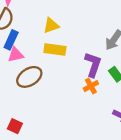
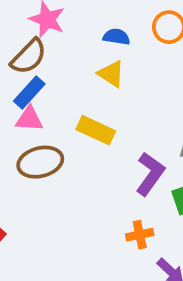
yellow triangle: (51, 26) -> (111, 74), moved, turned 35
orange cross: (91, 86) -> (140, 235), moved

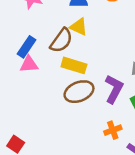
brown semicircle: (29, 57) -> (61, 41), moved
brown ellipse: (40, 162) -> (79, 92), moved

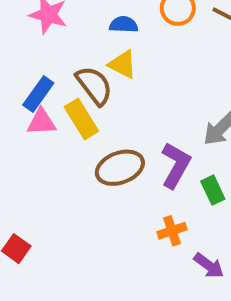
brown semicircle: (61, 41) -> (94, 85), turned -75
yellow rectangle: (74, 65) -> (81, 119), moved, turned 40

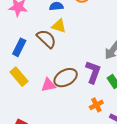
yellow rectangle: (81, 119) -> (19, 77), moved
pink triangle: (42, 122) -> (48, 85), moved

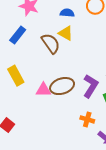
blue rectangle: (19, 47) -> (18, 35), moved
orange cross: (96, 105) -> (87, 119), turned 32

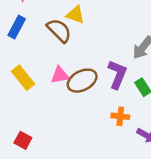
pink triangle: (43, 90) -> (60, 75), moved

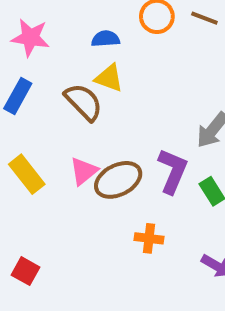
pink triangle: (60, 75) -> (84, 171), turned -30
orange cross: (120, 116) -> (149, 238), moved

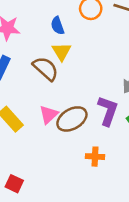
blue semicircle: (106, 39) -> (57, 26), turned -102
yellow triangle: (109, 78) -> (61, 52), turned 42

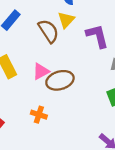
purple L-shape: (108, 111) -> (97, 36), moved, turned -48
orange cross: (95, 157) -> (39, 115), moved

